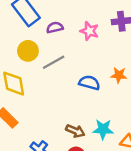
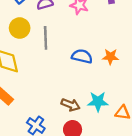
gray line: (54, 62) -> (46, 38), turned -60
orange star: (119, 75) -> (110, 57), moved

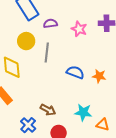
brown arrow: (71, 105) -> (48, 110), moved

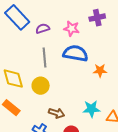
yellow circle: (26, 41) -> (41, 86), moved
blue semicircle: (75, 72) -> (75, 53), moved, size x1.4

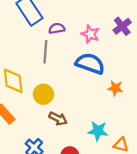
purple cross: (97, 18) -> (122, 26), turned -35
gray line: (45, 57) -> (45, 52), moved
brown arrow: (57, 113) -> (58, 119), moved

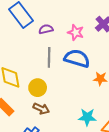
gray line: (45, 52) -> (49, 57), moved
brown arrow: (58, 119) -> (41, 109), moved

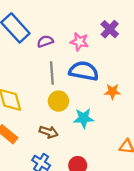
yellow circle: (38, 88) -> (58, 101), moved
cyan star: (87, 117) -> (84, 118), moved

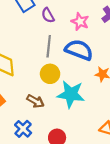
purple semicircle: (45, 41) -> (48, 15), turned -112
cyan star: (84, 118) -> (71, 94), size x1.4

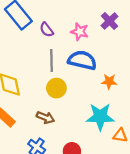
cyan star: (71, 94) -> (100, 117), moved

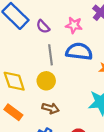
yellow circle: (56, 88) -> (46, 81), moved

